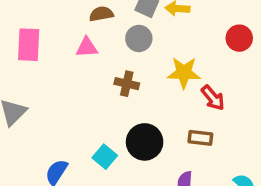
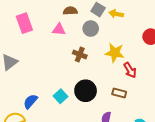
pink rectangle: (29, 45) -> (24, 23), turned -30

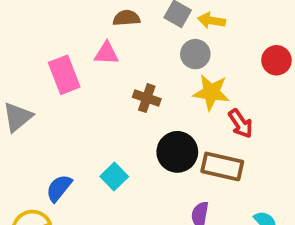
pink rectangle: (24, 23) -> (64, 75), moved
gray circle: (91, 29) -> (195, 54), moved
black circle: (86, 91) -> (177, 152), moved
brown rectangle: (119, 93) -> (222, 166), size x1.5

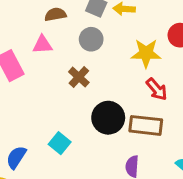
gray circle: (195, 54) -> (91, 39), moved
yellow star: (211, 92) -> (146, 53), moved
brown cross: (147, 98) -> (79, 77), turned 30

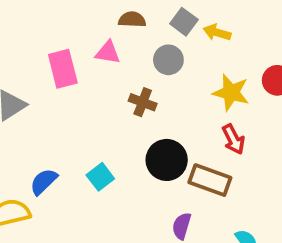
brown cross: (79, 77) -> (143, 102), turned -35

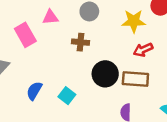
red arrow: (233, 139) -> (143, 50), turned 108
blue semicircle: (44, 182) -> (34, 91), moved

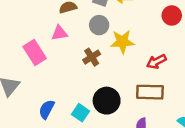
yellow star: (134, 21) -> (122, 42), moved
brown cross: (81, 42) -> (92, 57), turned -35
black circle: (105, 74) -> (107, 101), moved

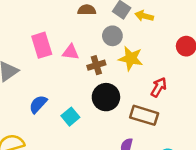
pink triangle: (59, 33) -> (71, 52), moved
red arrow: (156, 62) -> (159, 87), turned 132
black circle: (107, 101) -> (106, 97), moved

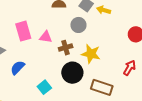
yellow star: (131, 58) -> (91, 54), moved
red arrow: (159, 87) -> (129, 68), moved
blue semicircle: (38, 104) -> (18, 68), moved

